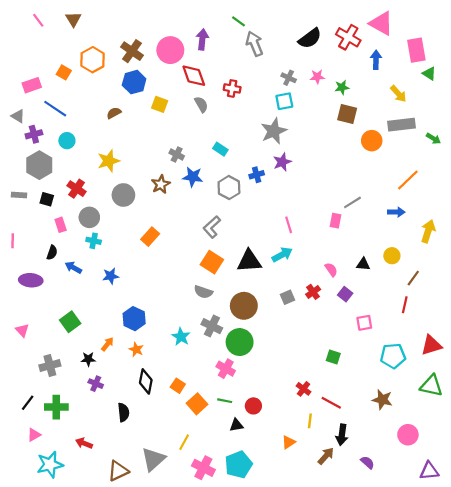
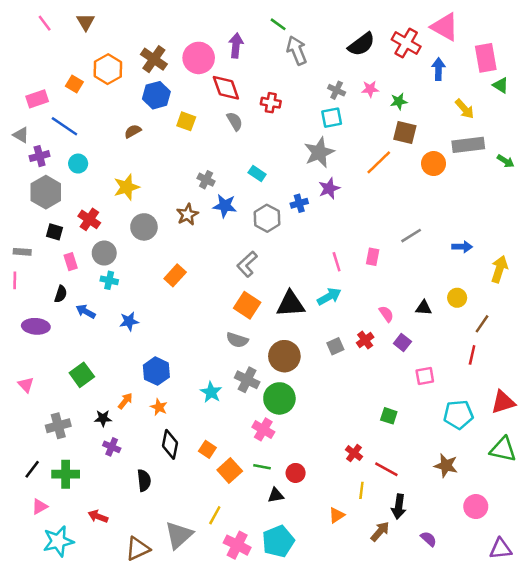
orange line: (408, 180) -> (379, 162), moved
gray rectangle: (19, 195) -> (22, 252), moved
pink rectangle: (335, 221) -> (373, 257), moved

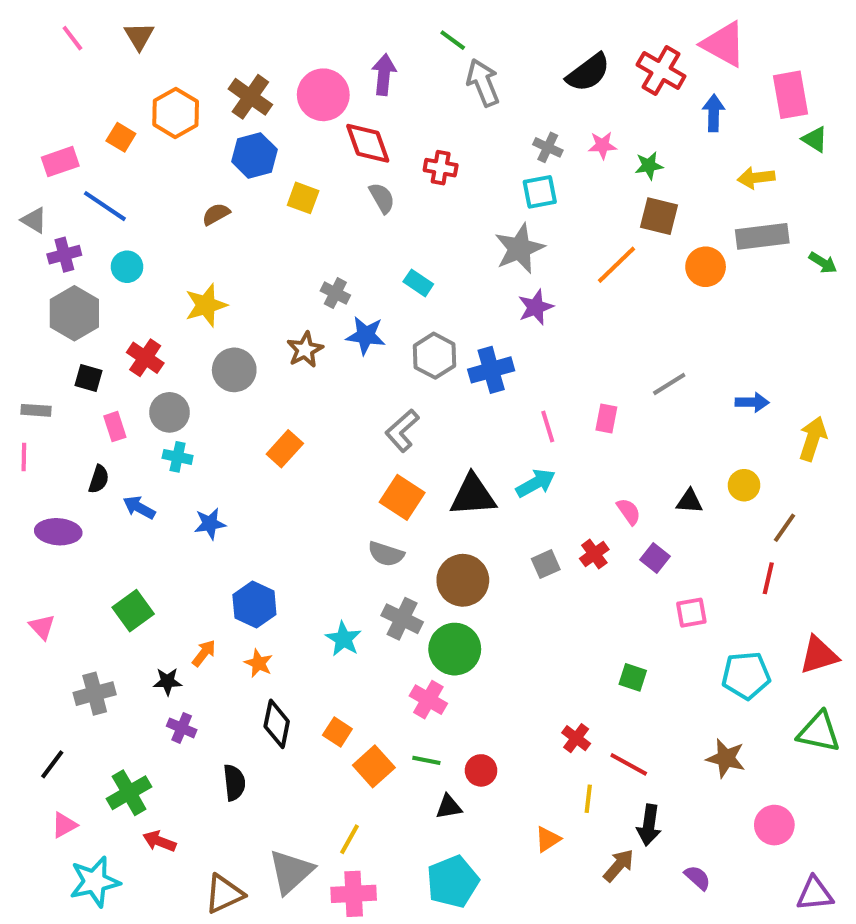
yellow arrow: (465, 109) -> (756, 178), turned 125
blue cross: (299, 203) -> (491, 370), moved, size x1.5
green cross: (66, 474) -> (129, 793), moved, turned -30
pink cross: (237, 545) -> (354, 894), moved, turned -30

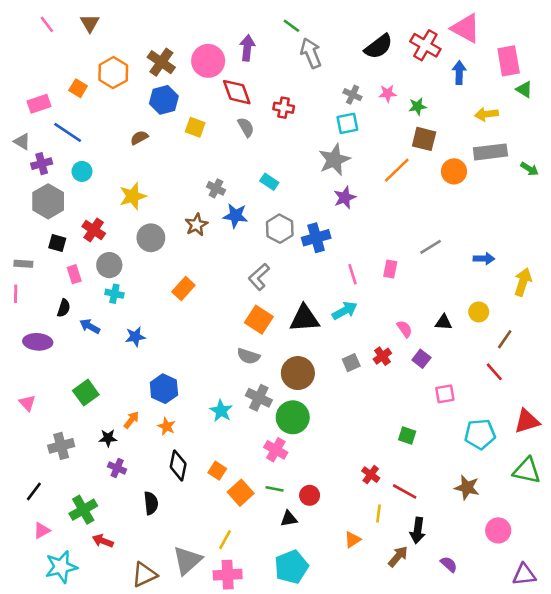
red line: (768, 578) -> (494, 372), turned -54

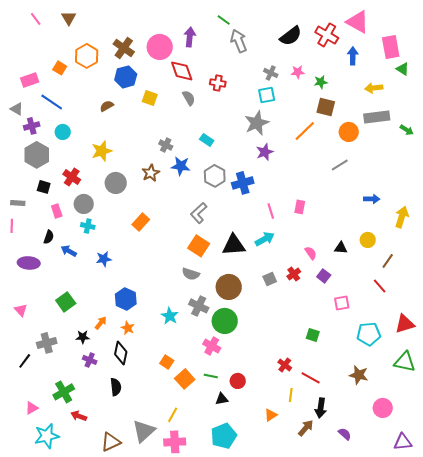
gray line: (431, 247) -> (340, 165), moved
black diamond: (178, 465) -> (121, 353), moved
black line: (34, 491) -> (25, 361), moved

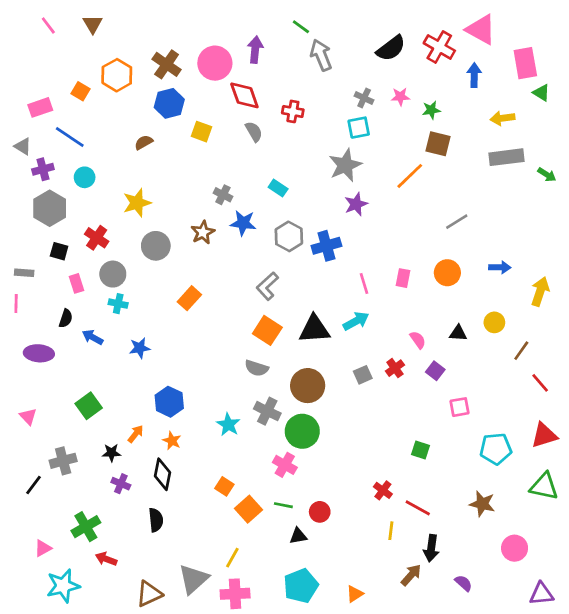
orange circle: (349, 132) -> (447, 273), moved
red line: (380, 286) -> (540, 383), moved
orange triangle: (271, 415) -> (355, 594), moved

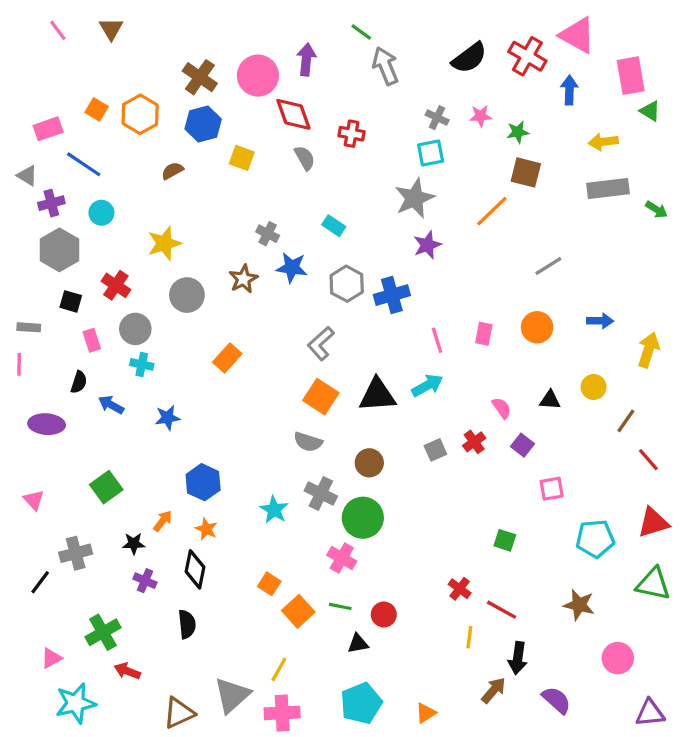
orange hexagon: (117, 75) -> (140, 114), moved
brown circle: (308, 386) -> (369, 463), size x0.7
purple semicircle: (463, 583) -> (556, 700), size x1.4

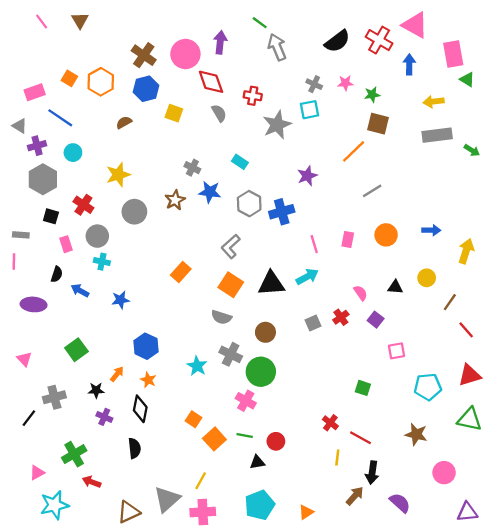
gray star: (414, 198) -> (277, 125), moved
gray line: (548, 266) -> (372, 191), moved
orange rectangle: (227, 358) -> (181, 272), moved

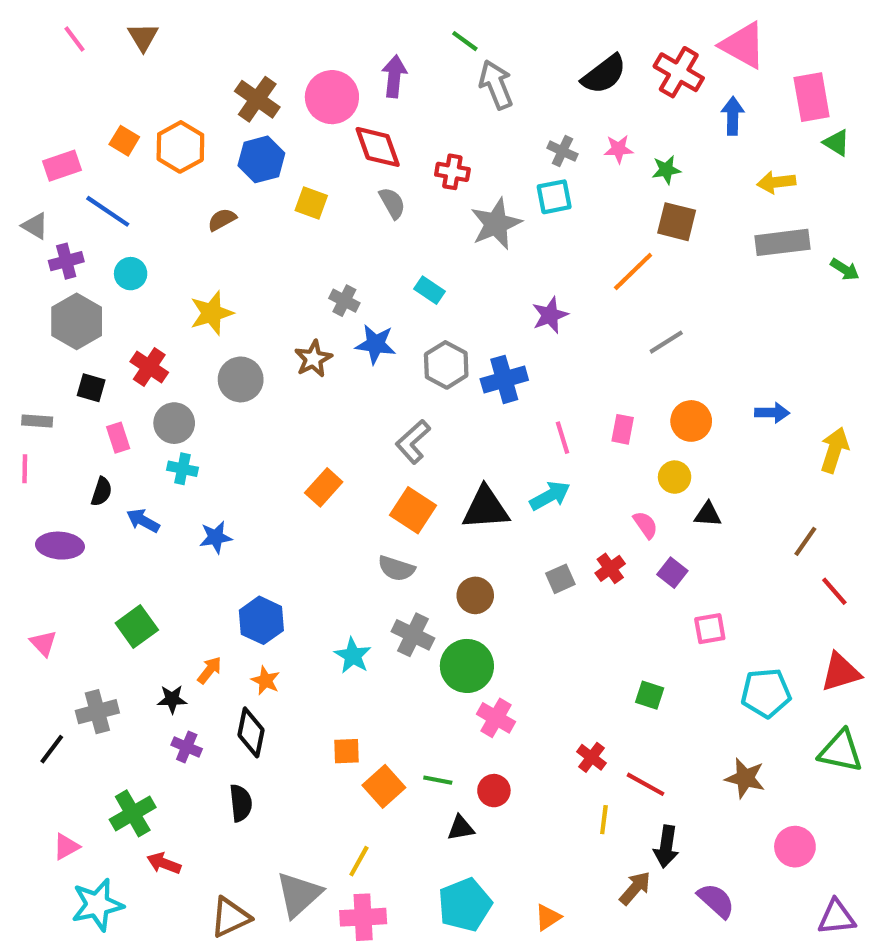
yellow circle: (427, 278) -> (675, 477), moved
pink cross: (246, 401) -> (496, 718), moved
orange square: (194, 419) -> (347, 751), turned -35

